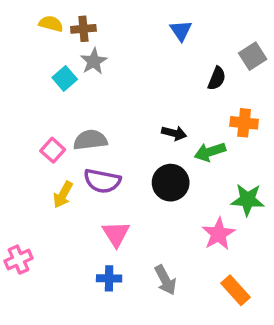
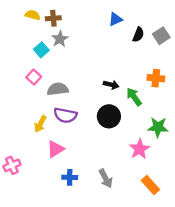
blue triangle: (181, 31) -> (115, 19), turned 40
black semicircle: (217, 78) -> (138, 35), moved
pink square: (53, 150) -> (34, 77), moved
green arrow: (210, 152) -> (134, 97), turned 72
pink triangle: (116, 234) -> (56, 149), moved, turned 30

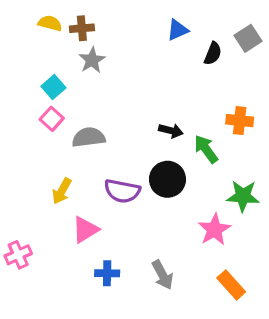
gray square: (161, 36) -> (248, 38), moved
cyan square: (41, 50) -> (53, 87), moved
purple semicircle: (65, 115) -> (122, 191), moved

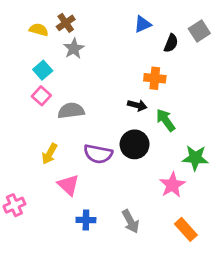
yellow semicircle: (50, 23) -> (39, 30), moved
brown cross: (82, 28) -> (66, 23), turned -30
orange cross: (240, 121) -> (155, 78), moved
pink triangle: (85, 230) -> (68, 185), turned -45

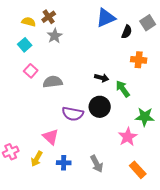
blue triangle: (143, 24) -> (106, 18), size x1.5
cyan square: (43, 70) -> (25, 45), moved
orange cross: (155, 78) -> (139, 60), moved
yellow arrow: (49, 154) -> (37, 159), moved

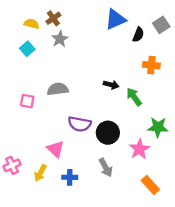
pink square: (31, 71) -> (27, 101), moved, turned -32
black circle: (100, 107) -> (108, 133), moved
gray arrow: (97, 164) -> (106, 168), moved

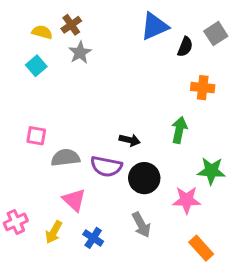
black arrow: (111, 85) -> (130, 140), moved
gray semicircle: (58, 89) -> (65, 158), moved
green arrow: (134, 97) -> (179, 130), turned 48
pink star: (139, 149) -> (187, 200), turned 30
blue cross: (70, 177) -> (93, 238), turned 32

